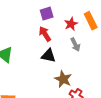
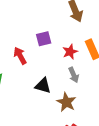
red arrow: (45, 34) -> (20, 56), moved
brown star: (63, 79) -> (66, 102), moved

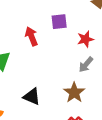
gray arrow: (74, 75) -> (86, 65), turned 56
black triangle: (43, 86) -> (32, 97), moved

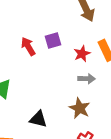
red arrow: (31, 36) -> (28, 46), moved
gray arrow: (86, 65) -> (87, 79), turned -119

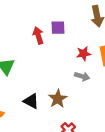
purple square: (53, 41) -> (58, 28), moved
brown star: (80, 108) -> (58, 99), moved

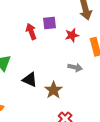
red star: (84, 54) -> (72, 35), moved
black triangle: (31, 101) -> (30, 80), moved

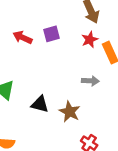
red arrow: (31, 31) -> (23, 37), moved, turned -35
red star: (72, 35) -> (90, 40), moved

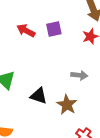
gray arrow: (90, 81) -> (79, 75), moved

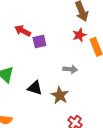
purple square: (54, 29) -> (39, 42), moved

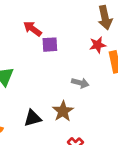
black triangle: (35, 88) -> (33, 118), moved, turned -42

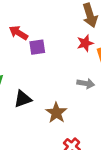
gray arrow: (80, 83) -> (86, 84), moved
black triangle: (33, 118) -> (23, 99), moved

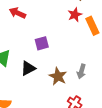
purple square: (37, 47) -> (42, 43), moved
gray arrow: (86, 84) -> (81, 71), moved, turned 104

